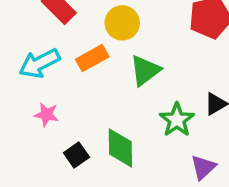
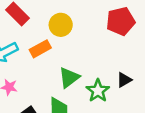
green triangle: (145, 70) -> (69, 78), moved

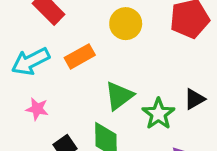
yellow circle: (61, 25) -> (126, 24), moved

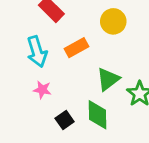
cyan arrow: (31, 61) -> (37, 52), turned -80

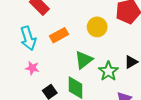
yellow circle: (113, 21) -> (97, 27), moved

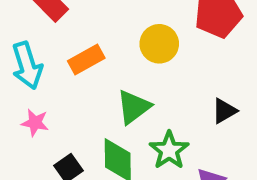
green star: (108, 71) -> (169, 150), moved

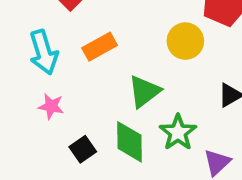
yellow circle: (159, 44) -> (185, 41), moved

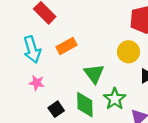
yellow circle: (185, 41) -> (128, 52), moved
green triangle: (144, 91) -> (94, 74), turned -30

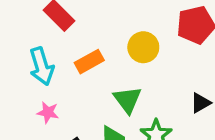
yellow circle: (128, 52) -> (143, 47), moved

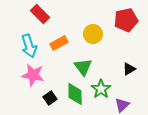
pink star: (48, 112) -> (33, 75), size x1.6

